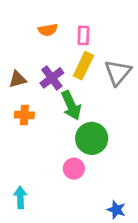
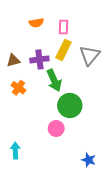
purple cross: (52, 78) -> (39, 59), turned 30
orange cross: (24, 115) -> (18, 88), turned 32

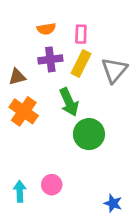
purple cross: (39, 59) -> (50, 59), moved
orange cross: (18, 88) -> (24, 111), size x1.5
pink circle: (56, 129) -> (52, 185), moved

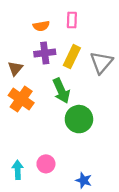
pink rectangle: (81, 34) -> (72, 20), moved
brown triangle: (17, 77) -> (15, 68), turned -35
blue star: (113, 203) -> (84, 180), moved

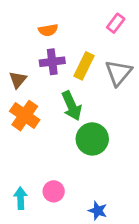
pink rectangle: (72, 20) -> (116, 23), moved, turned 35

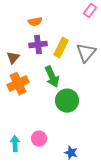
pink rectangle: (116, 23) -> (90, 11), moved
orange cross: (25, 116) -> (18, 84), turned 30

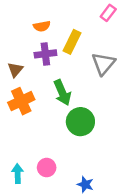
yellow rectangle: (61, 48) -> (72, 42), moved

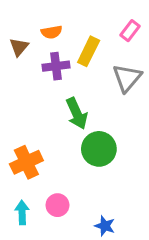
pink rectangle: (108, 13) -> (130, 31), moved
brown triangle: (15, 70) -> (19, 47), moved
orange cross: (21, 101) -> (26, 162), moved

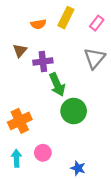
brown triangle: (19, 47) -> (20, 51), moved
yellow rectangle: (89, 51) -> (66, 18), moved
purple cross: (56, 66) -> (43, 62), moved

